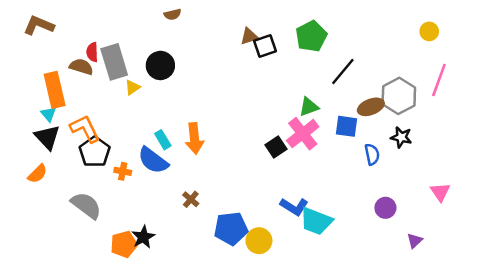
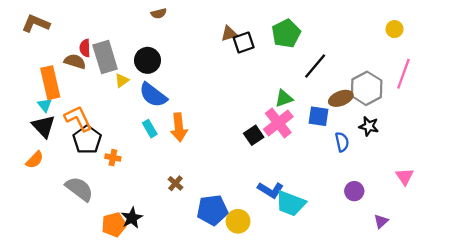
blue semicircle: (153, 160) -> (153, 95), moved

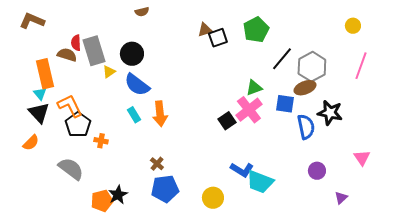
gray hexagon: (367, 88) -> (312, 67), moved
black star: (369, 126) -> (330, 113), size x1.4
blue semicircle: (342, 142) -> (306, 127), size x1.4
blue pentagon: (212, 210) -> (165, 189), moved

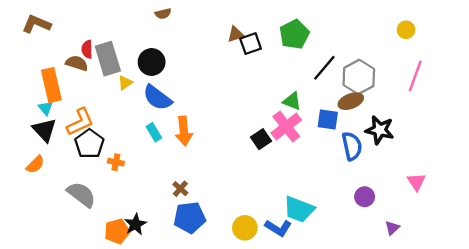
green triangle: (254, 88) -> (292, 101), turned 42
orange L-shape: (70, 106) -> (80, 122), turned 92
blue L-shape: (242, 170) -> (278, 228), moved

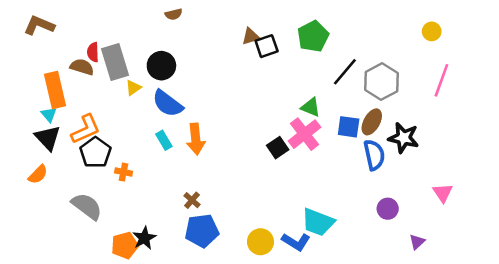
brown ellipse: (351, 101) -> (372, 122), moved, turned -40

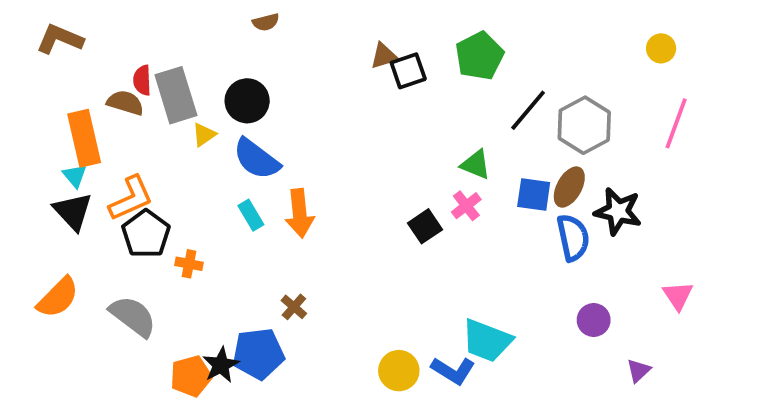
pink cross: (305, 134) -> (466, 206), size x0.6
orange semicircle: (38, 174) -> (58, 298), moved, size x1.4
blue pentagon: (202, 231) -> (258, 354), moved

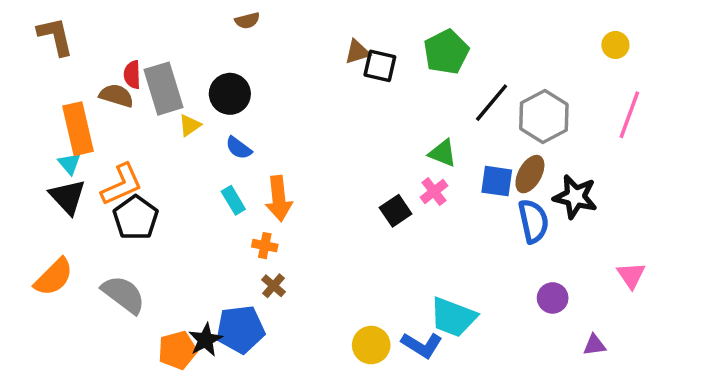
brown L-shape: (60, 39) -> (55, 36), turned 54
black square: (408, 71) -> (380, 66), turned 32
blue semicircle: (256, 159) -> (239, 148), size x0.6
orange cross: (189, 264) -> (265, 246), moved
purple triangle: (639, 371) -> (594, 345), turned 35

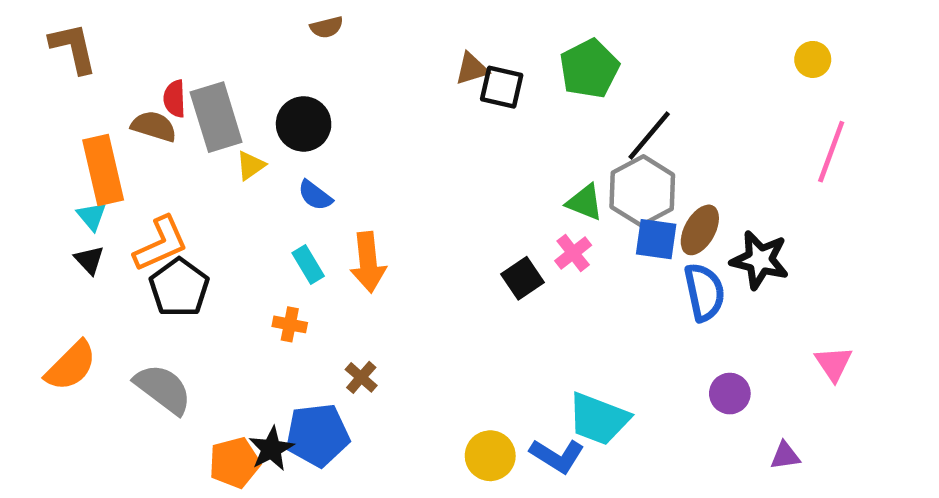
gray hexagon: (544, 117) -> (642, 191), moved
black triangle: (68, 197) -> (89, 260), size x0.6
orange cross: (265, 246) -> (290, 324), moved

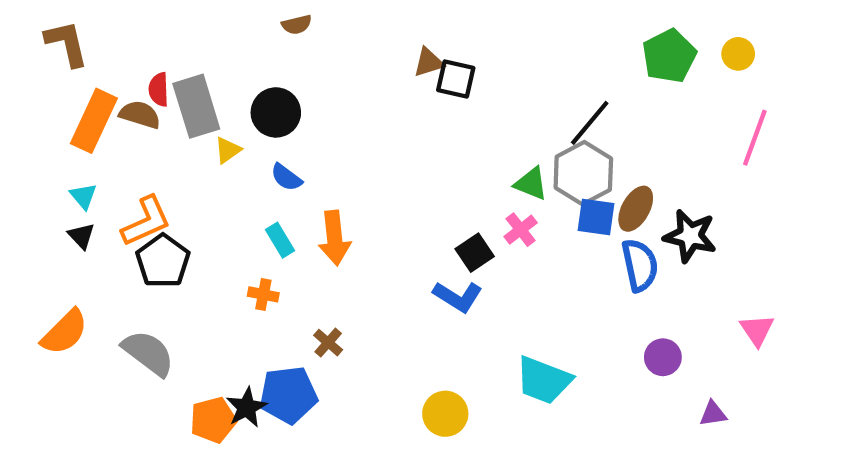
green pentagon: (589, 69) -> (669, 56), moved
orange rectangle: (103, 170) -> (94, 121), moved, turned 38
blue L-shape: (557, 456) -> (458, 297), moved

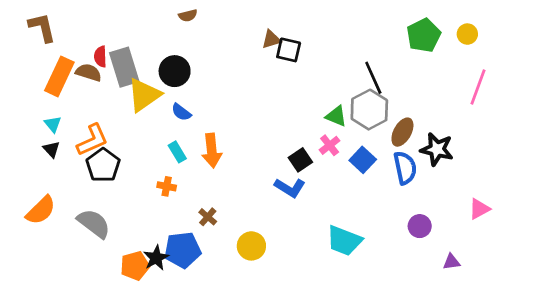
black line: (590, 123) -> (373, 78), turned -64
yellow triangle: (228, 150) -> (144, 95), size x2.0
blue square: (596, 217) -> (363, 160), moved, turned 35
pink triangle: (757, 330) -> (479, 209), turned 35
yellow circle: (445, 414) -> (251, 246), moved

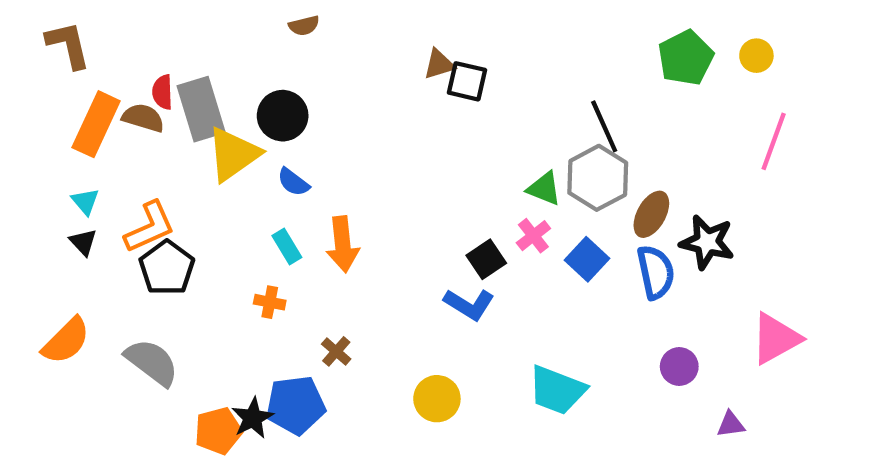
pink triangle: (479, 209) -> (776, 339), size x1.5
yellow circle: (251, 246) -> (437, 399), moved

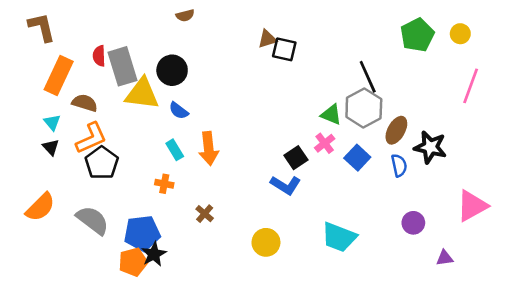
brown semicircle: (143, 118) -> (85, 103), moved
yellow triangle: (233, 154) -> (142, 94), turned 42
blue semicircle: (656, 272) -> (399, 165), size x0.7
blue pentagon: (295, 405) -> (142, 233), moved

